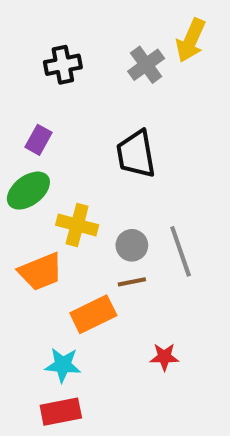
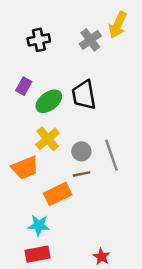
green ellipse: (28, 191) -> (49, 101), moved
yellow cross: (77, 225) -> (48, 139), turned 35
red star: (164, 357) -> (101, 257), moved, turned 30

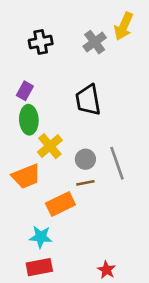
green ellipse: (49, 101) -> (29, 120), moved, turned -56

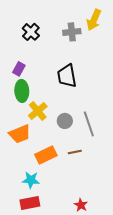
black cross: (41, 42) -> (31, 32), turned -36
gray cross: (95, 42) -> (72, 32), turned 30
brown line: (85, 183) -> (75, 152), moved

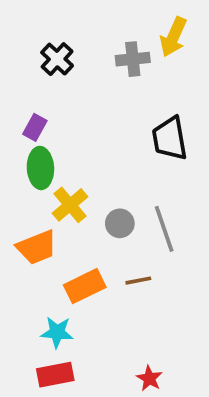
black trapezoid: (67, 76) -> (170, 138), moved

